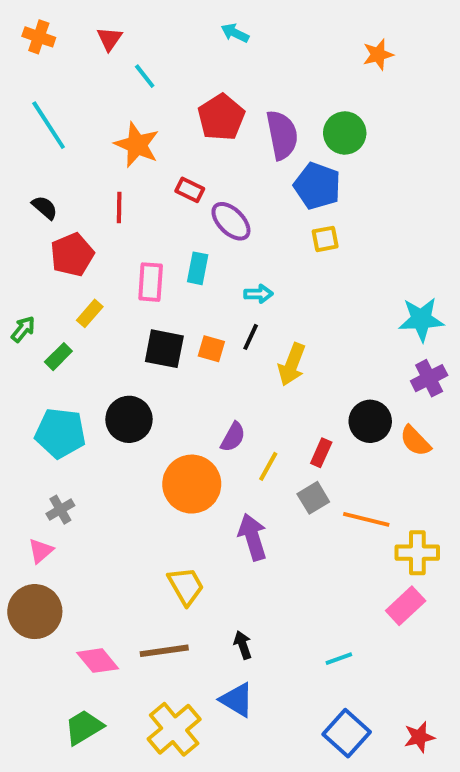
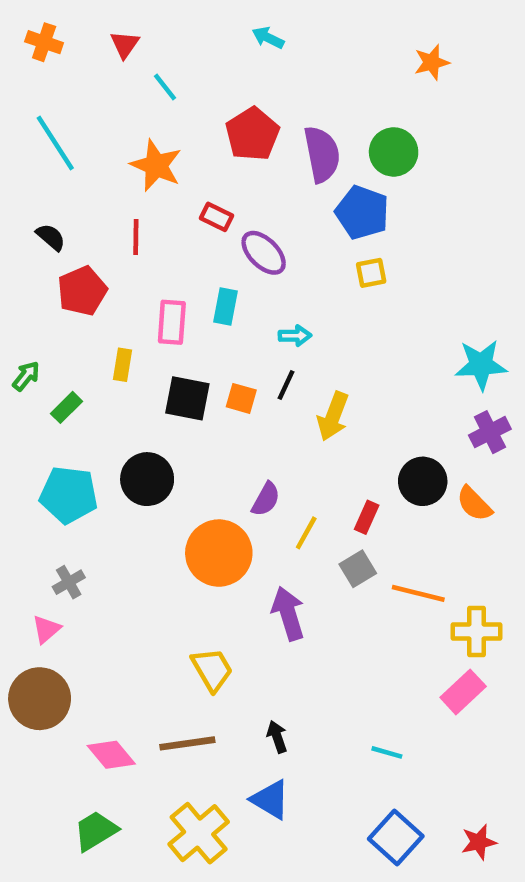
yellow rectangle: (90, 313) -> (122, 365), moved, turned -32
cyan line: (339, 659) -> (387, 752), turned 36

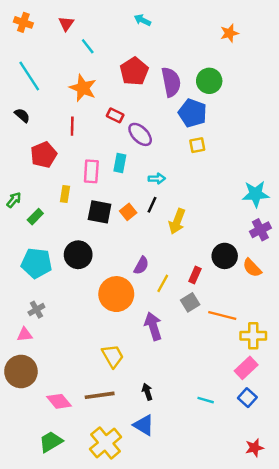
black semicircle: (51, 237) -> (22, 115), moved
orange square: (241, 398) -> (128, 212), turned 35
pink triangle: (46, 629) -> (25, 335), turned 35
blue square: (396, 838) -> (247, 398), moved, size x0.7

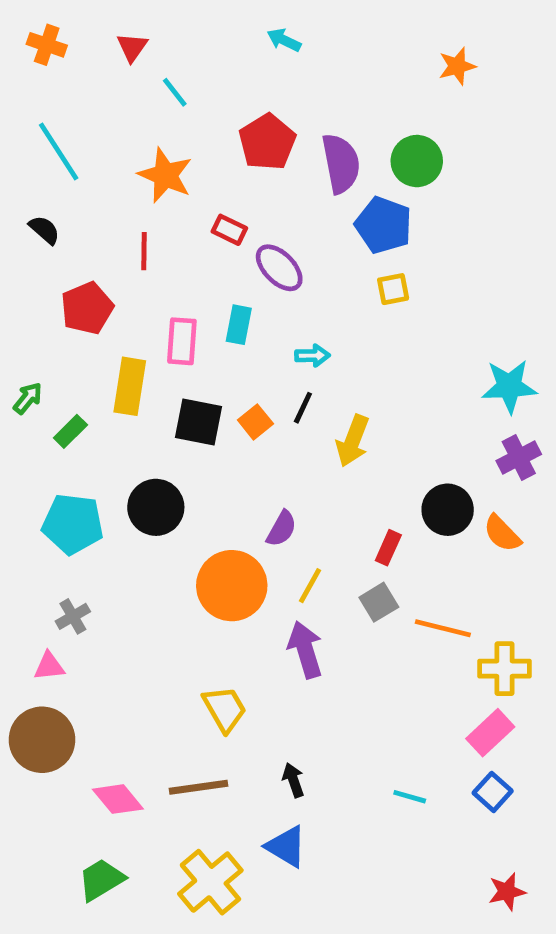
yellow rectangle: (65, 194) -> (130, 386), size x1.6
yellow line: (163, 283) -> (310, 586), moved

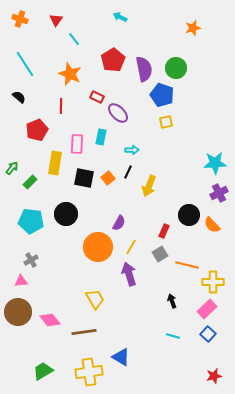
black arrow: (293, 780) -> (172, 301), moved
pink diamond: (118, 799) -> (50, 320), moved
yellow cross: (210, 882) -> (89, 372), turned 32

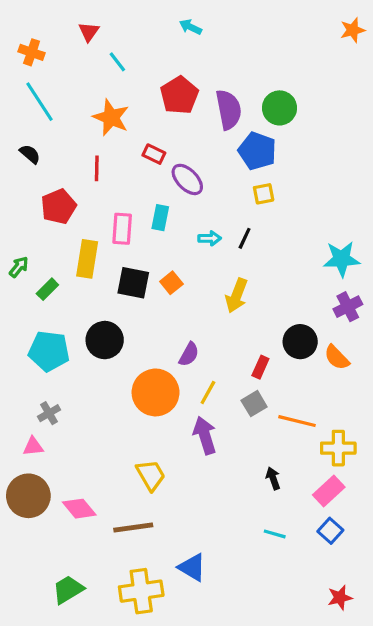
orange cross: (20, 19) -> (32, 52), moved
orange star: (193, 28) -> (353, 30), moved
black line: (128, 172) -> (245, 238), moved

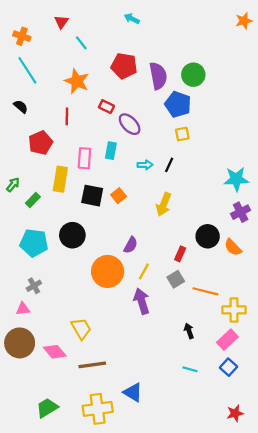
red pentagon: (179, 95) -> (124, 66), turned -30
yellow trapezoid: (151, 475) -> (81, 329), moved

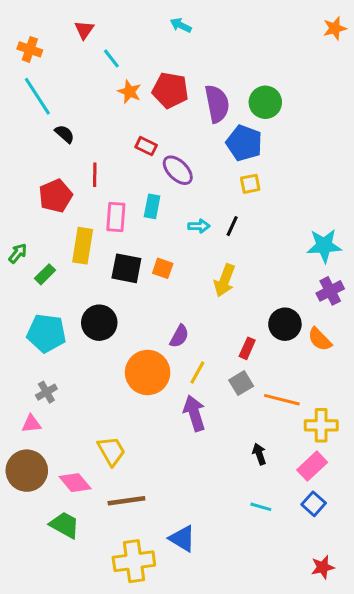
orange star: (77, 81) -> (129, 92), moved, size x0.7
black semicircle: (21, 107) -> (65, 134), moved
red line: (67, 116) -> (95, 175), moved
orange square: (119, 196) -> (163, 268), turned -32
green trapezoid: (47, 408) -> (65, 525), moved, turned 60

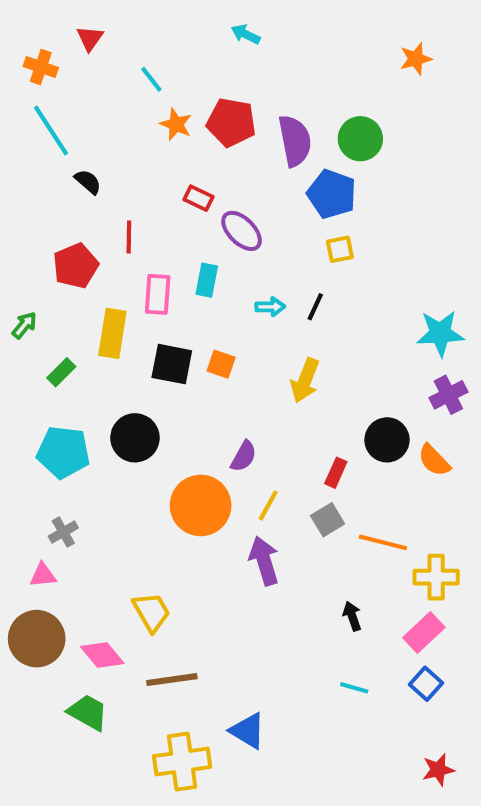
orange star: (335, 28) -> (416, 59), moved
red triangle: (84, 30) -> (90, 38), moved
green arrow: (18, 253) -> (24, 325), moved

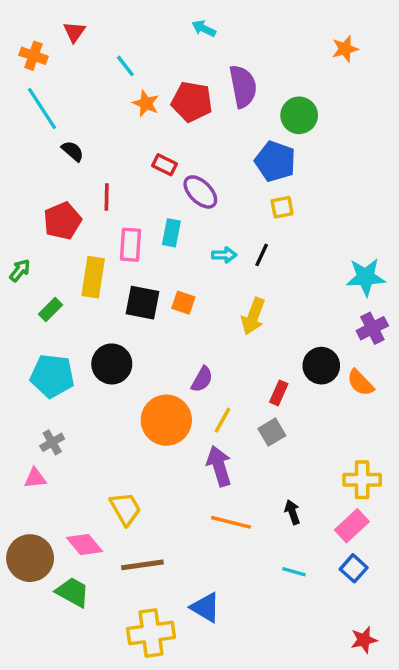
purple semicircle: (295, 141) -> (243, 86), moved
orange line: (383, 542) -> (231, 522), moved
brown circle: (37, 639) -> (30, 558), moved

